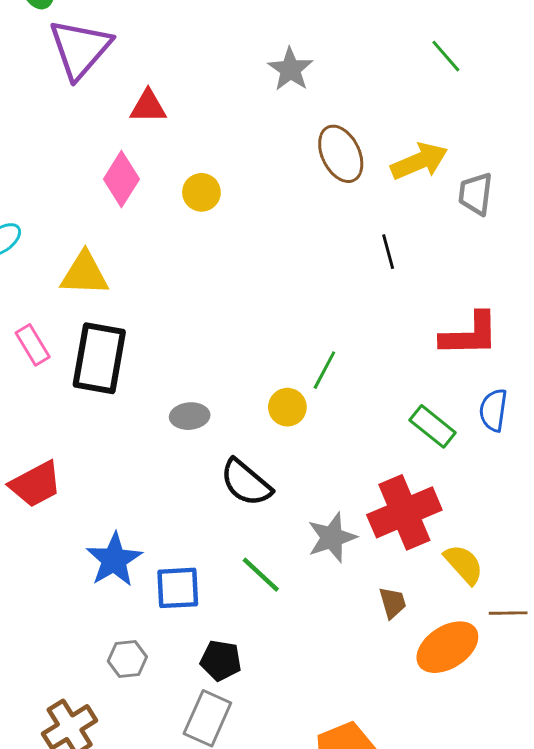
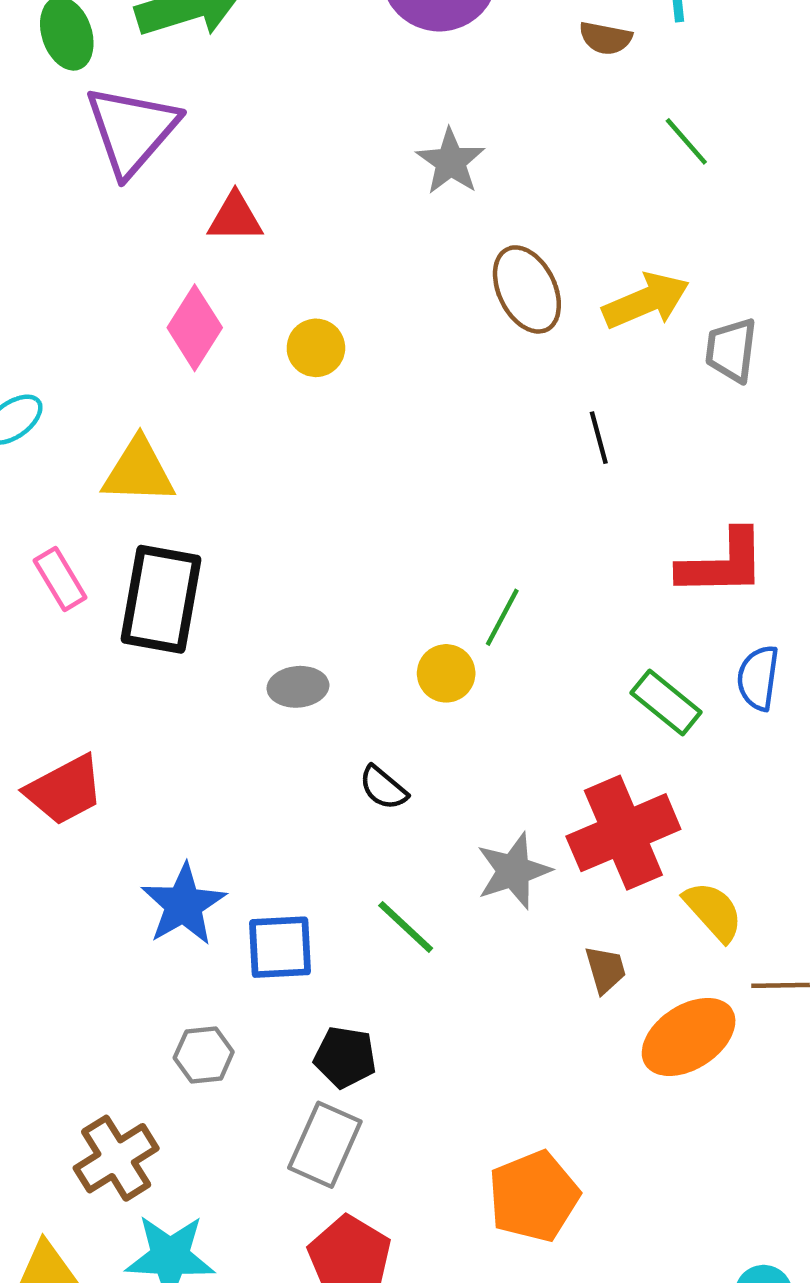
black semicircle: (246, 483) -> (383, 788), size x0.6

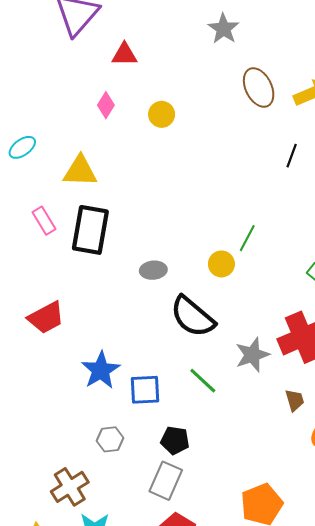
pink diamond: (195, 328) -> (106, 105), size x0.7
black line: (599, 438) -> (292, 156), turned 35
black semicircle: (383, 788) -> (193, 317), size x2.0

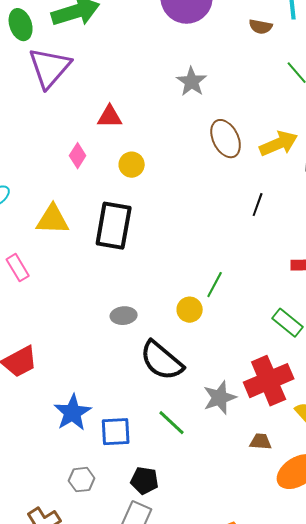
red triangle: (124, 55) -> (110, 117), moved
black rectangle: (90, 230) -> (114, 226), moved
brown trapezoid: (295, 400) -> (261, 442), turned -70

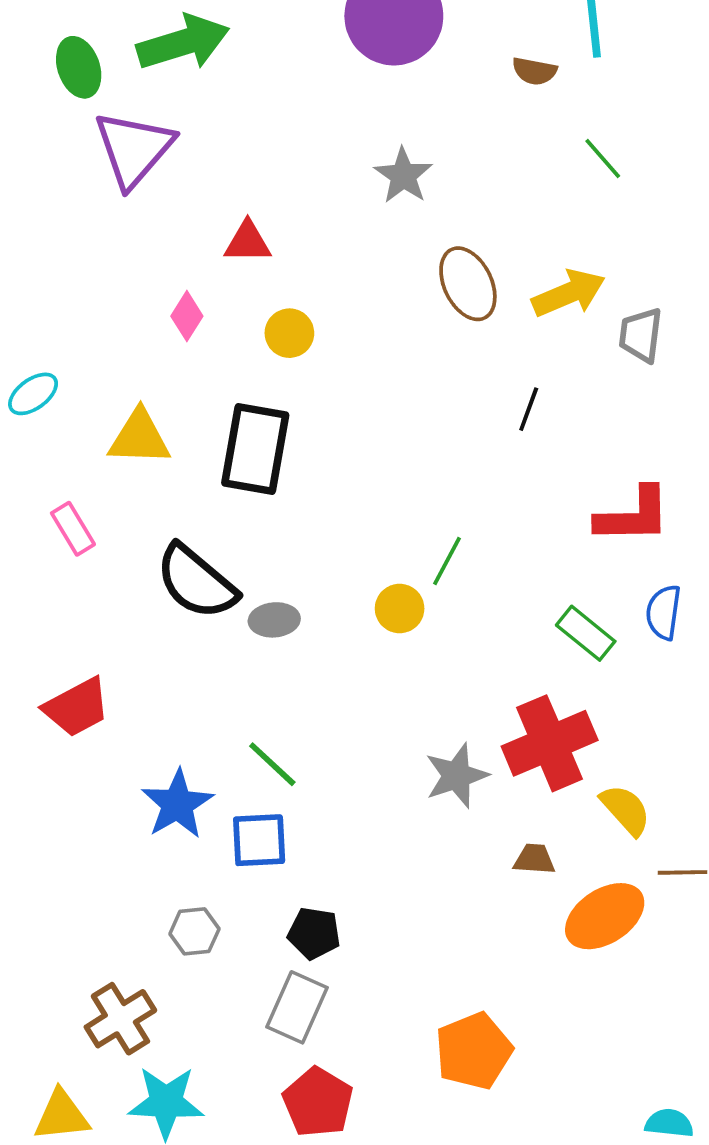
black semicircle: (162, 361) -> (196, 582), moved
green line: (172, 423) -> (272, 764), moved

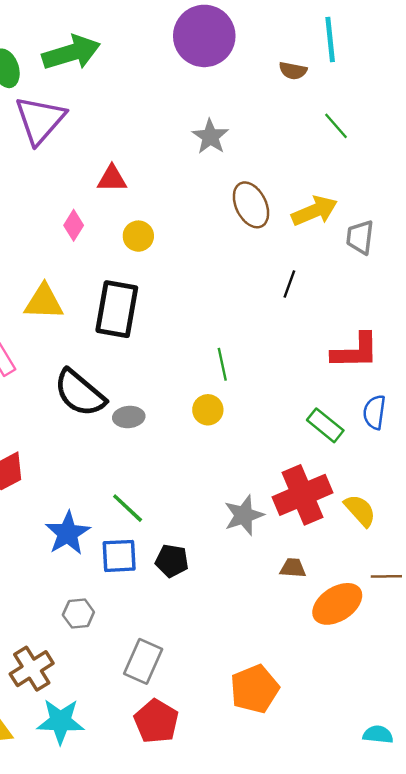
green line: (447, 561) -> (222, 364), moved, turned -40
yellow semicircle: (626, 810) -> (360, 510), moved
black pentagon: (314, 933) -> (172, 561), moved

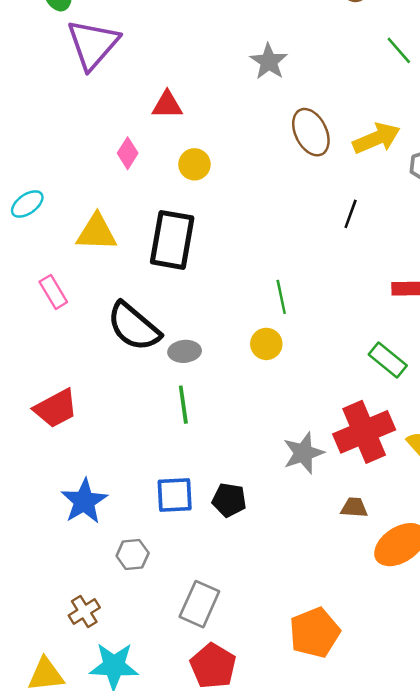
green line: (128, 508) -> (183, 405), moved, turned 39
blue star: (68, 533) -> (84, 501), moved
brown cross: (32, 669) -> (84, 611), size x0.7

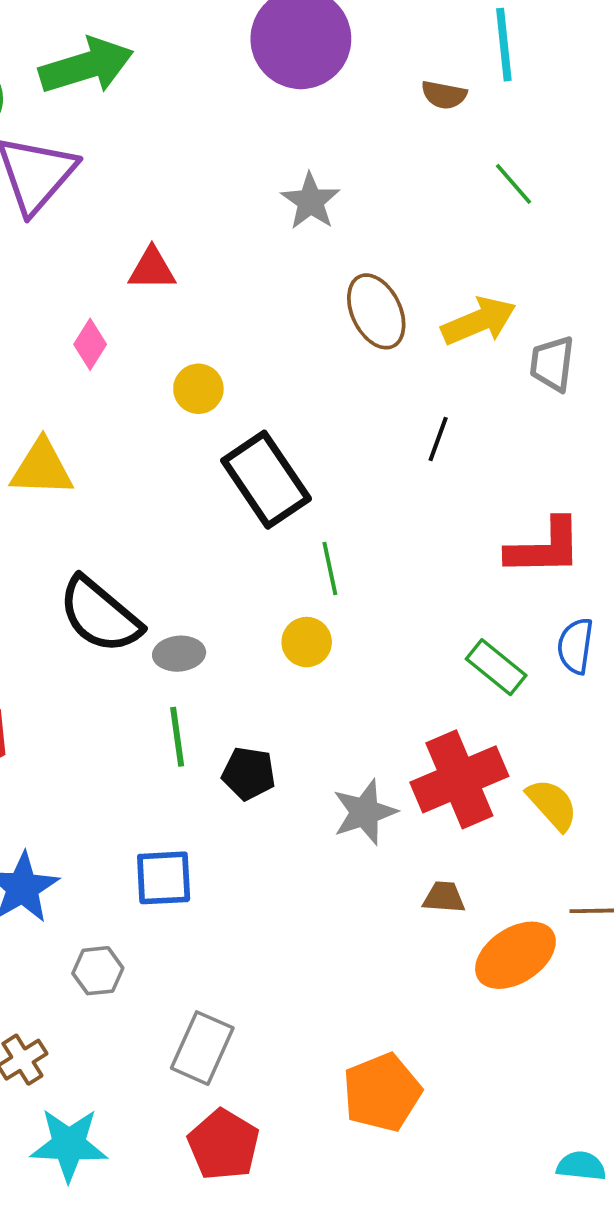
yellow circle: (194, 164) -> (198, 389), moved
black rectangle: (172, 240) -> (266, 480), moved, turned -44
black pentagon: (229, 500) -> (249, 774), moved

